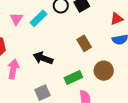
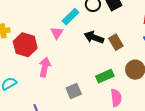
pink triangle: (16, 19) -> (57, 33), moved
black arrow: (43, 58) -> (94, 37), moved

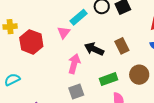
black arrow: (94, 37) -> (94, 49), moved
pink arrow: (45, 67) -> (74, 64), moved

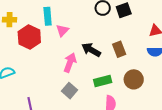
cyan rectangle: (79, 17) -> (48, 16), moved, turned -60
gray square: (76, 92) -> (70, 91), turned -35

